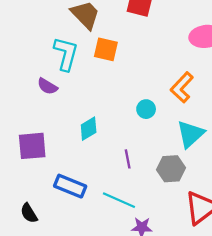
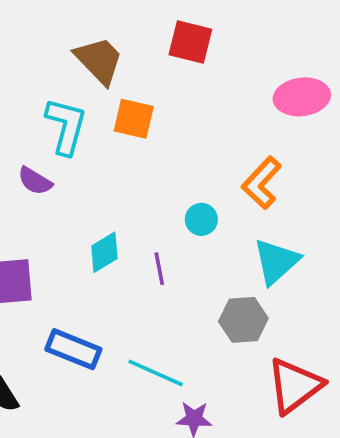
purple line: (128, 159) -> (159, 269), moved

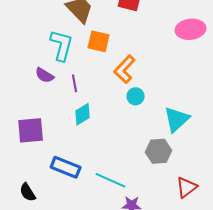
orange L-shape: (262, 183) -> (125, 69), moved
purple line: (159, 269) -> (75, 83), moved
red triangle: (295, 386) -> (187, 187), size x0.7

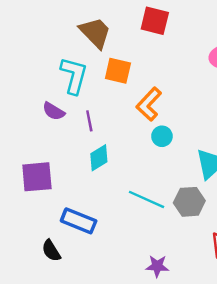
cyan line: (111, 180) -> (146, 199), moved
black semicircle: (28, 192) -> (51, 251), moved

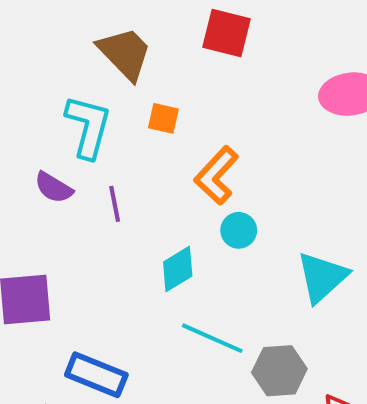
orange square: (118, 71) -> (163, 118), size x0.7
cyan diamond: (99, 158) -> (178, 269), moved
gray hexagon: (189, 202) -> (279, 371), moved

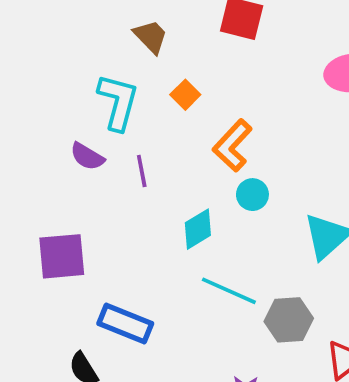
brown trapezoid: (125, 53) -> (151, 37), size x0.7
orange square: (163, 118) -> (185, 95), turned 32

